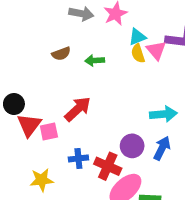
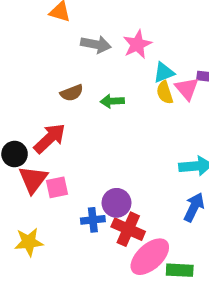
red arrow: (78, 109) -> (50, 138), moved
purple circle: (132, 146) -> (116, 203), moved
yellow star: (42, 180) -> (29, 242), moved

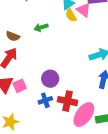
brown semicircle: (72, 93) -> (13, 36), moved, turned 56
purple circle: (116, 203) -> (50, 79), moved

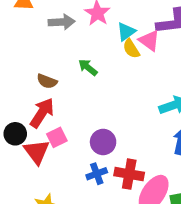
green arrow: (41, 27) -> (88, 67), turned 56
pink square: (20, 86) -> (57, 137), moved

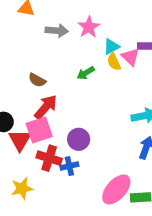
green arrow: (88, 67) -> (86, 73), moved, turned -78
red arrow: (42, 113) -> (46, 107), moved
pink square: (57, 137) -> (39, 130), size x1.5
red cross: (129, 174) -> (49, 158), moved

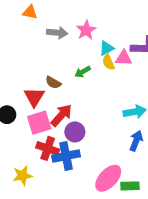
pink triangle: (131, 57) -> (124, 58), turned -42
brown semicircle: (37, 80) -> (53, 83), moved
red arrow: (46, 107) -> (61, 115), moved
red triangle: (20, 140) -> (34, 97), moved
blue cross: (69, 166) -> (66, 156), size x1.6

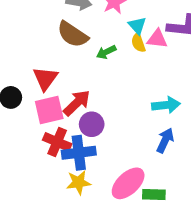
cyan triangle: (107, 48) -> (137, 25), turned -49
brown semicircle: (53, 83) -> (73, 34), moved, size x1.6
yellow star: (22, 176) -> (79, 182), moved

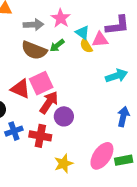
green arrow: (106, 52) -> (57, 46), moved
red triangle: (45, 78) -> (20, 89), turned -30
cyan arrow: (166, 105) -> (116, 76), moved
pink square: (49, 110) -> (41, 83), moved
blue cross: (79, 153) -> (14, 131), moved, size x0.7

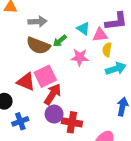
pink star: (61, 18) -> (80, 57), moved, turned -30
yellow semicircle: (86, 46) -> (107, 50), moved, turned 40
purple circle: (64, 116) -> (54, 114), moved
red cross: (40, 136) -> (72, 122), moved

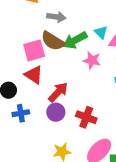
green arrow: (60, 41) -> (75, 40), size x1.6
pink square: (45, 76) -> (34, 50), moved
red cross: (72, 122) -> (86, 117), moved

